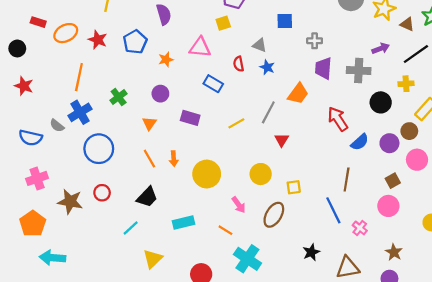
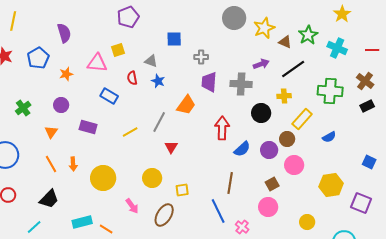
yellow square: (223, 23) -> (118, 50), moved
red arrow: (338, 119) -> (222, 128), turned 35
orange line: (225, 230) -> (106, 229), moved

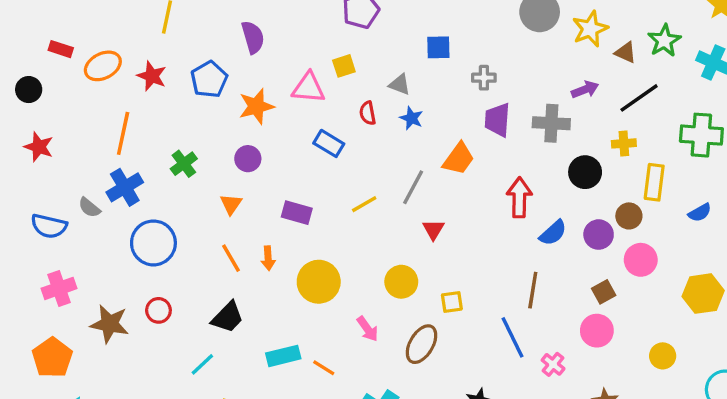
orange star: (66, 74) -> (256, 106), size x1.5
yellow rectangle: (302, 119) -> (654, 182), turned -35
purple rectangle: (88, 127) -> (297, 213), moved

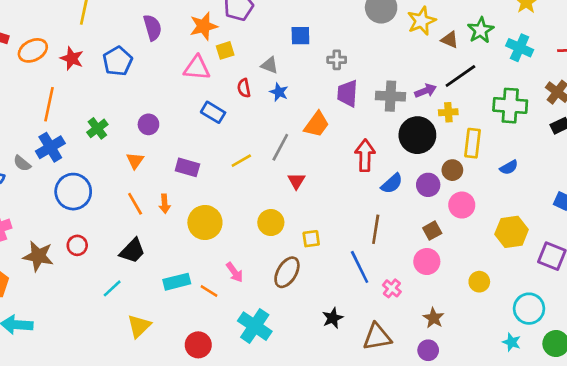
purple arrow: (585, 90) -> (425, 91), moved
orange star: (256, 106) -> (204, 26), moved
black circle: (585, 172) -> (417, 135), size x1.4
pink arrow: (368, 329) -> (235, 272), moved

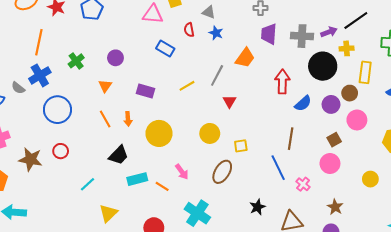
black trapezoid: (132, 251) -> (119, 155), moved

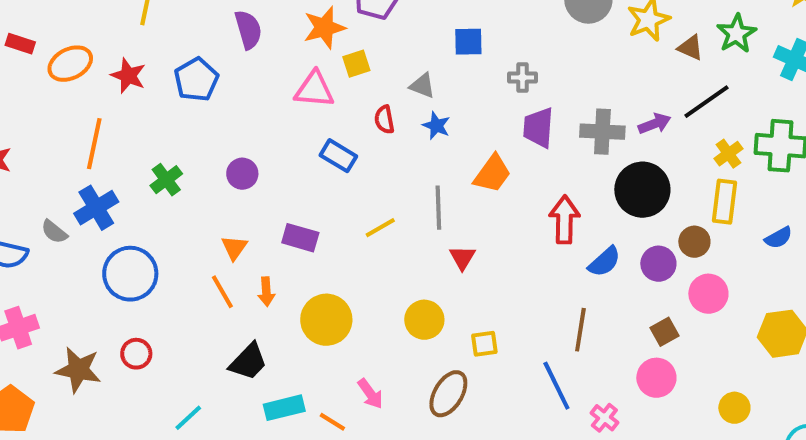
yellow cross: (347, 48) -> (728, 154), moved, turned -32
gray line: (217, 75) -> (438, 208), turned -30
orange triangle: (105, 86) -> (234, 248), moved

